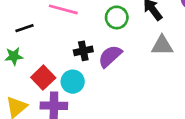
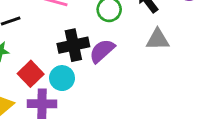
black cross: (83, 51) -> (73, 45), size x1.5

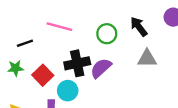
red square: (31, 74) -> (43, 75), moved

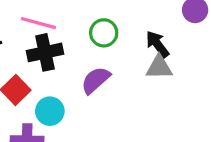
black arrow: (139, 27) -> (158, 44), moved
black cross: (77, 63) -> (45, 52), moved

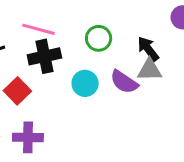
purple semicircle: (96, 80) -> (124, 82), moved, turned -104
cyan circle: (50, 111) -> (85, 83), moved

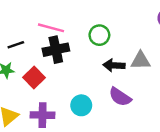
black arrow: (148, 49) -> (114, 65), moved, turned -50
purple semicircle: (124, 82) -> (120, 97), moved
cyan circle: (85, 83) -> (81, 105), moved

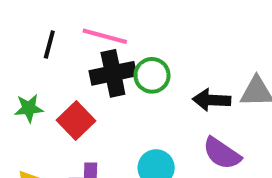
green circle: (99, 35) -> (152, 75), moved
black line: (16, 45) -> (49, 45), moved, turned -56

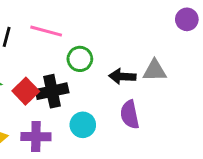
black cross: (113, 73) -> (52, 91), moved
purple semicircle: (222, 153) -> (130, 115), turned 44

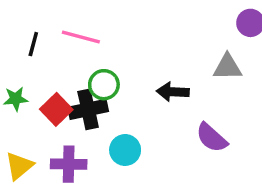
green circle: (80, 59) -> (104, 85), moved
gray triangle: (155, 71) -> (227, 67), moved
purple semicircle: (130, 115) -> (212, 138), moved, turned -36

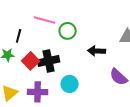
black line: (33, 44) -> (19, 36), moved
green circle: (104, 85) -> (68, 31), moved

